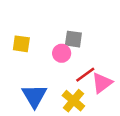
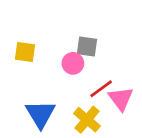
pink triangle: (102, 83) -> (121, 99), turned -30

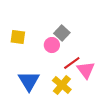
gray square: (87, 46) -> (62, 33), turned 35

